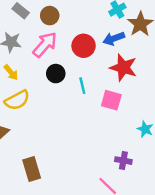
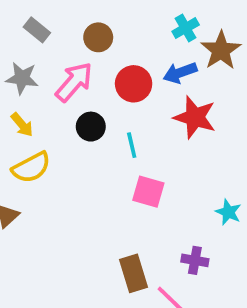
brown circle: (50, 16) -> (98, 37), moved
pink square: (111, 100) -> (148, 192), moved
brown rectangle: (32, 169) -> (134, 273), moved

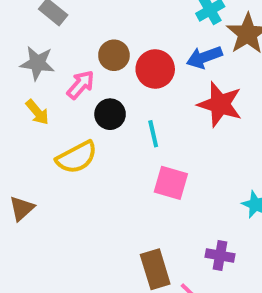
brown circle: (98, 37) -> (114, 55), moved
pink arrow: (74, 82) -> (81, 85), moved, size x0.7
yellow semicircle: (31, 167) -> (77, 157), moved

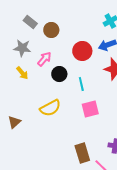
brown circle: (114, 55) -> (51, 30), moved
yellow semicircle: (77, 157) -> (50, 108), moved
pink square: (171, 183) -> (90, 109), turned -30

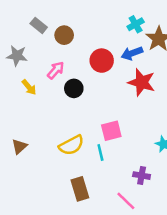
gray star: (22, 48) -> (17, 56), moved
cyan line: (81, 84) -> (100, 153), moved
yellow semicircle: (50, 108) -> (71, 145), moved
brown rectangle: (82, 153) -> (80, 189), moved

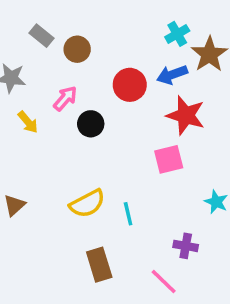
pink square: (111, 131) -> (169, 159), moved

